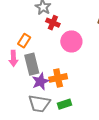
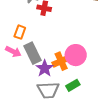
pink circle: (71, 41) -> (76, 55), moved
pink arrow: (13, 58) -> (13, 52), turned -49

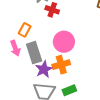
pink arrow: (13, 52) -> (15, 48), turned 35
pink circle: (76, 55) -> (64, 42), moved

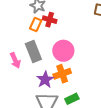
orange rectangle: (25, 30) -> (36, 24), moved
gray rectangle: (34, 53) -> (33, 51), moved

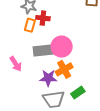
gray rectangle: (33, 51) -> (44, 50), moved, turned -65
purple star: (45, 80) -> (48, 78), turned -30

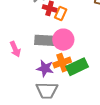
orange rectangle: (30, 25) -> (61, 14), moved
green rectangle: (78, 93) -> (77, 67), moved, size x1.5

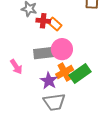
orange rectangle: (61, 14) -> (55, 24), turned -64
purple star: (45, 68) -> (49, 81), turned 30

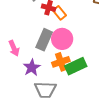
gray rectangle: (44, 53) -> (44, 40), turned -70
purple star: (49, 81) -> (32, 67), moved

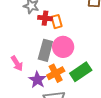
orange rectangle: (59, 13) -> (57, 22), turned 32
orange cross: (61, 62) -> (56, 73), moved

